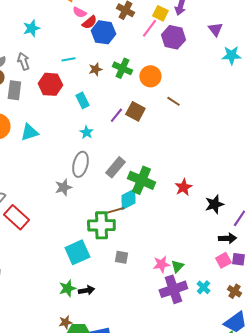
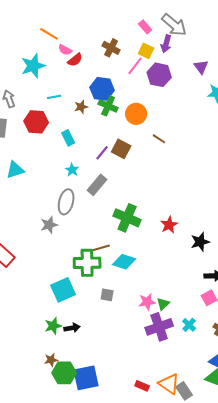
cyan star: (31, 28) -> (33, 66), moved, size x1.4
blue hexagon: (103, 32) -> (102, 89), moved
gray rectangle: (115, 167) -> (97, 185), moved
cyan diamond: (128, 199) -> (124, 262), moved, turned 45

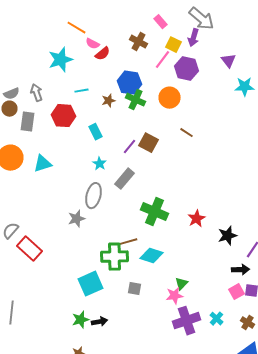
pink rectangle: (145, 27) -> (160, 22), moved
orange circle: (136, 114) -> (170, 98), moved
green triangle: (163, 304) -> (182, 284), moved

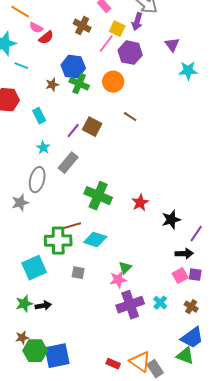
cyan line: (82, 91) -> (21, 66), moved, turned 32

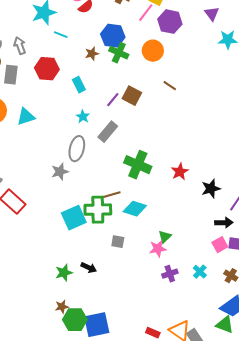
cyan square: (34, 268) -> (74, 218), moved
purple cross: (130, 305) -> (170, 274), size x0.6
black arrow: (43, 306) -> (89, 268), moved, turned 35

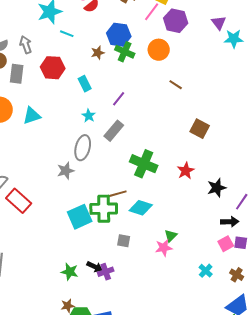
purple triangle: (212, 14) -> (219, 23), moved
brown square: (132, 96) -> (200, 129), moved
green star: (64, 273) -> (70, 272), turned 30
purple cross: (170, 274) -> (106, 272), moved

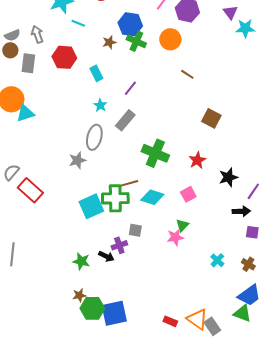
cyan triangle: (32, 116) -> (25, 113), moved
pink square: (226, 244) -> (188, 194), moved
purple cross: (106, 272) -> (119, 245), moved

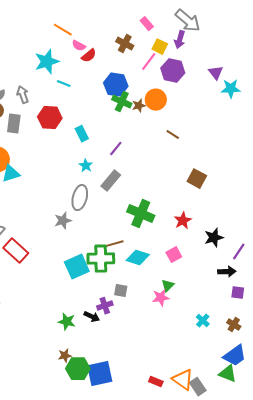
brown star: (109, 42) -> (139, 106), moved

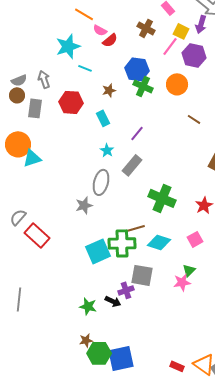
brown star: (139, 106) -> (109, 90), moved
gray square: (121, 291) -> (142, 275), size x1.6

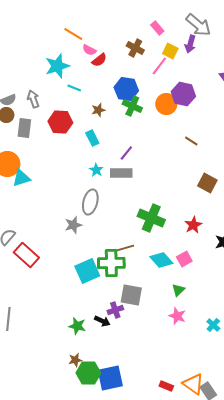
purple hexagon: (194, 55) -> (183, 94), moved
brown line: (194, 119) -> (191, 141), moved
gray rectangle: (132, 165) -> (121, 173), moved, turned 50
cyan diamond: (159, 242) -> (161, 260), moved, turned 30
pink star: (182, 282) -> (177, 316), moved, turned 30

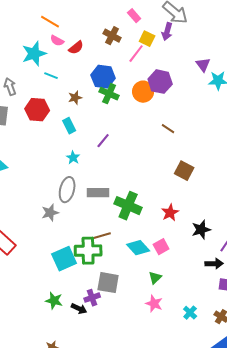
pink semicircle: (89, 50) -> (57, 41), moved
gray rectangle: (121, 173) -> (98, 193), moved
green star: (77, 326) -> (54, 301), moved

